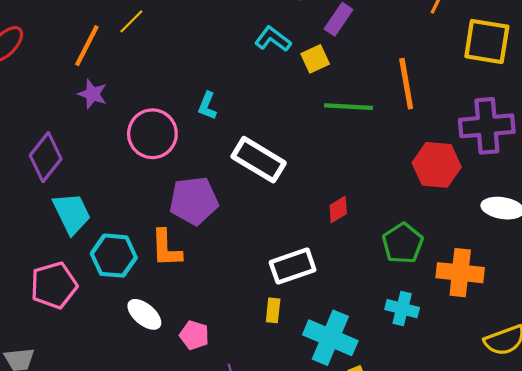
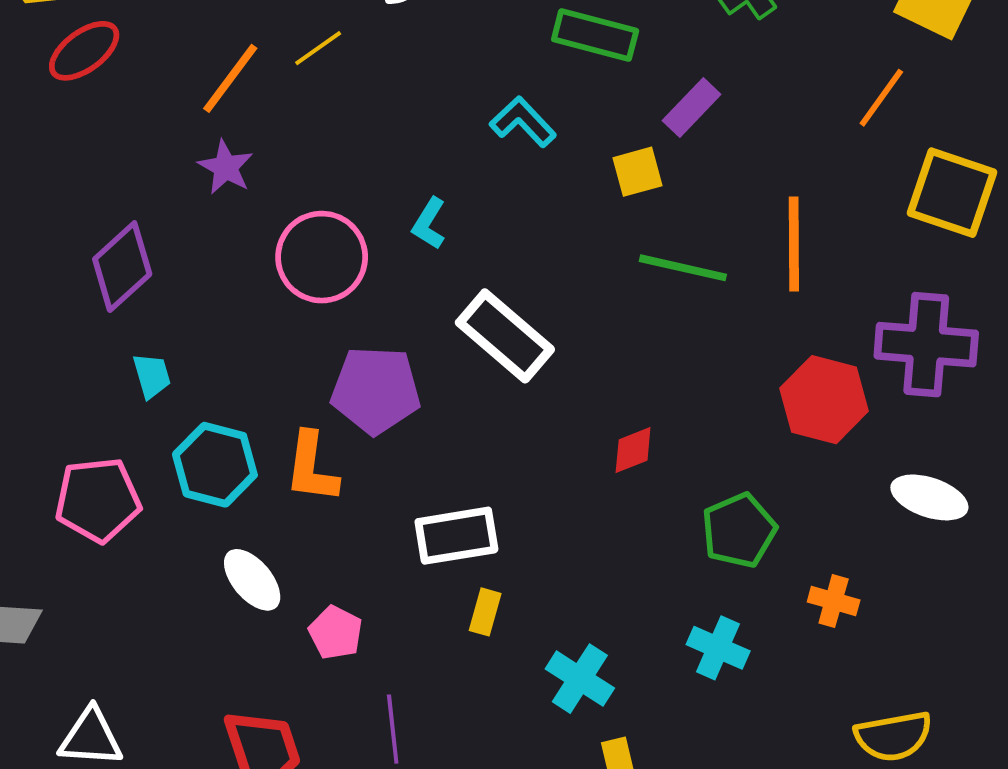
cyan L-shape: (273, 39) -> (523, 122), moved
cyan trapezoid: (72, 213) -> (152, 376), size x0.6
white rectangle: (293, 266) -> (456, 536), moved
orange cross: (460, 273) -> (834, 601), size x0.6
cyan cross: (330, 338) -> (580, 679), size x0.7

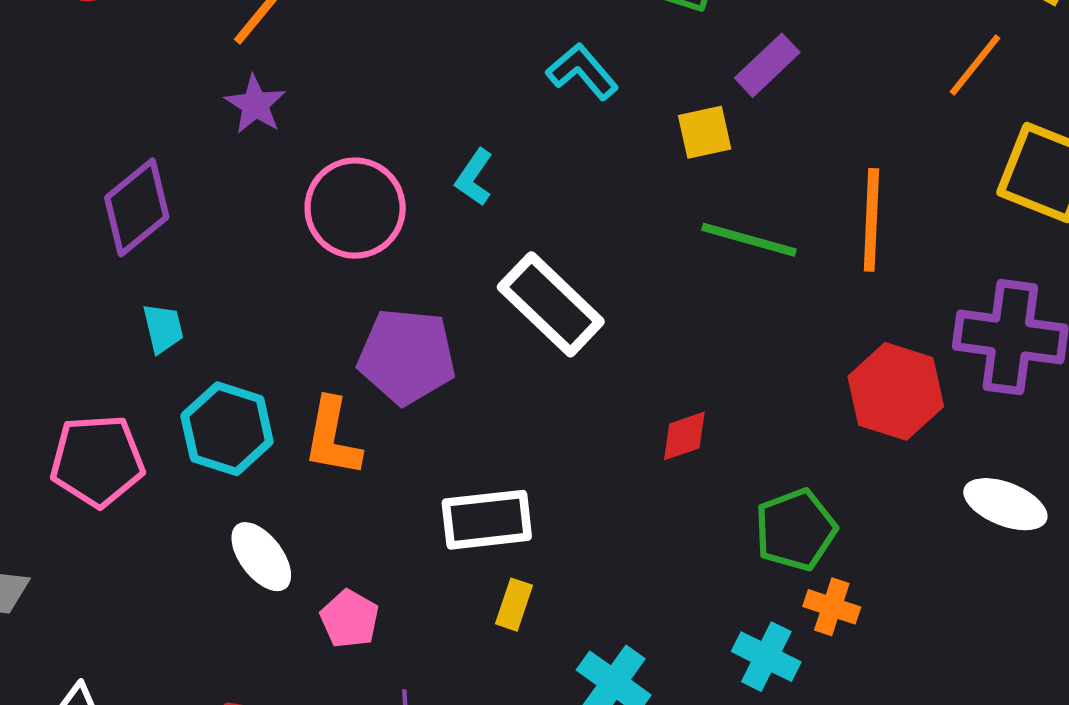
orange cross: (834, 601) -> (832, 607), moved

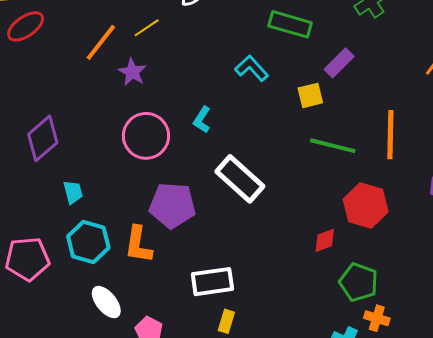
purple star: (255, 105) -> (132, 72), moved
cyan trapezoid: (163, 328) -> (73, 192), moved
red hexagon: (896, 391) -> (366, 205), moved
red diamond: (684, 436) -> (325, 240), moved
green pentagon: (796, 530) -> (359, 282), turned -30

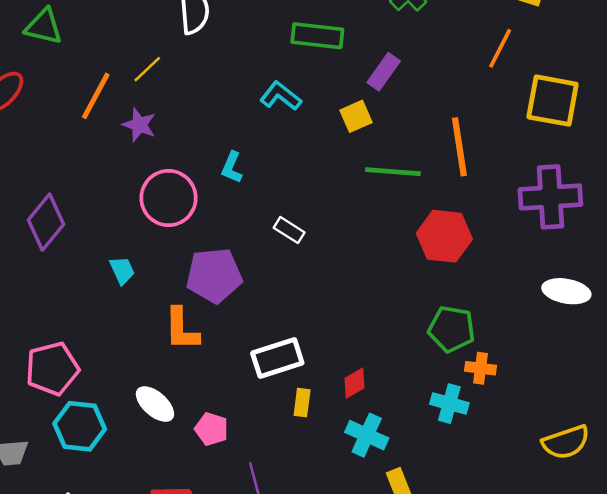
white rectangle: (240, 179) -> (289, 230), size x0.5
cyan trapezoid: (73, 192) -> (122, 270), moved
red diamond: (325, 240) -> (355, 383), moved
cyan hexagon: (88, 242) -> (80, 426), moved

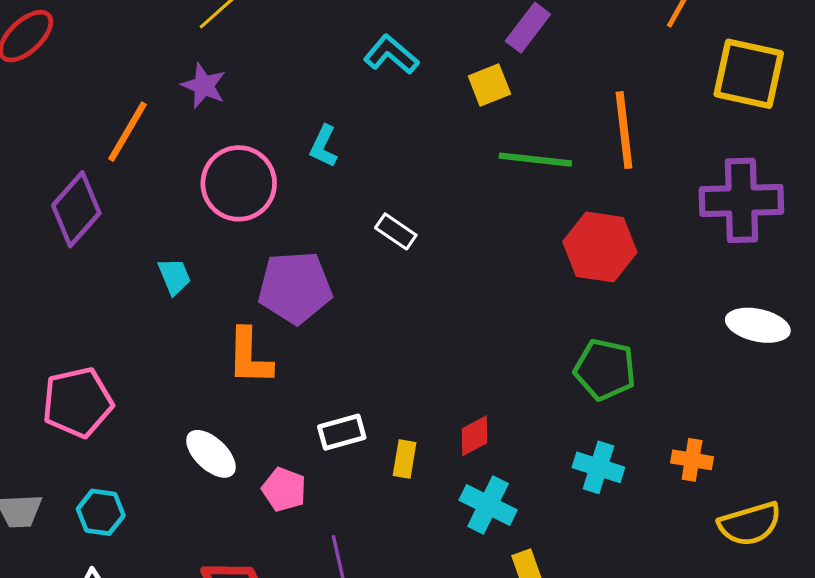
orange line: (96, 96) -> (128, 132), moved
white rectangle: (277, 358) -> (342, 432), moved, size x0.7
orange cross: (481, 368) -> (692, 460), moved
cyan hexagon: (80, 426) -> (101, 512), moved, size x0.7

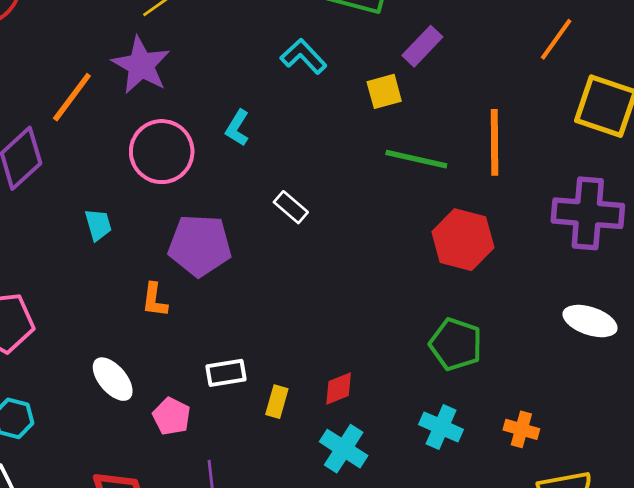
purple star: (204, 86) -> (141, 65), size x1.5
orange L-shape: (249, 357) -> (155, 300), size x0.7

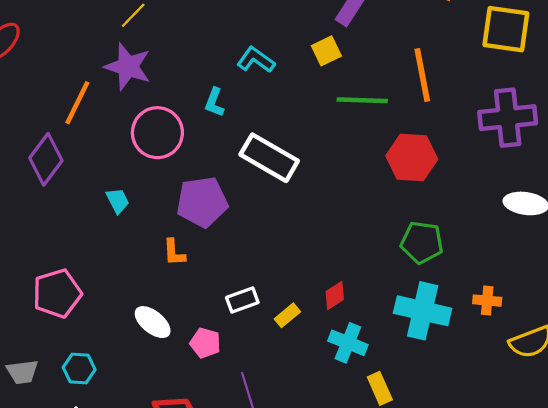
cyan L-shape: (304, 56) -> (256, 60), moved
white rectangle: (291, 207) -> (269, 158), size x2.0
yellow rectangle: (277, 402) -> (287, 315), turned 45
cyan cross: (441, 427) -> (423, 311), size x1.6

